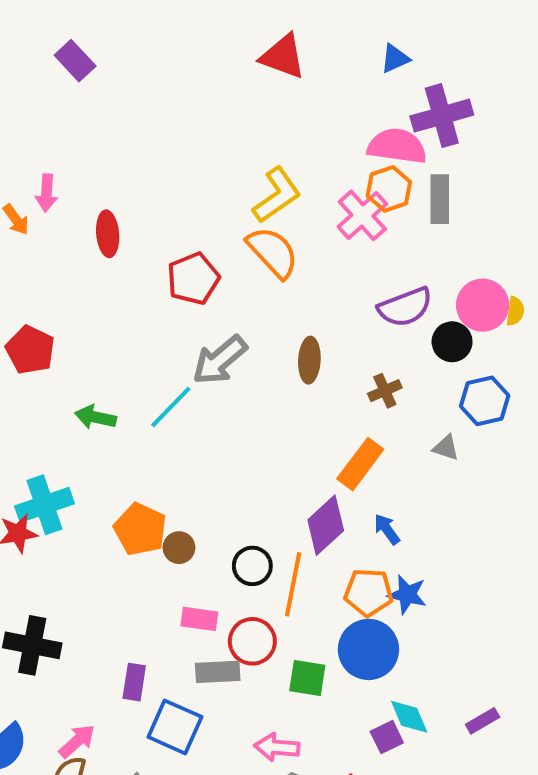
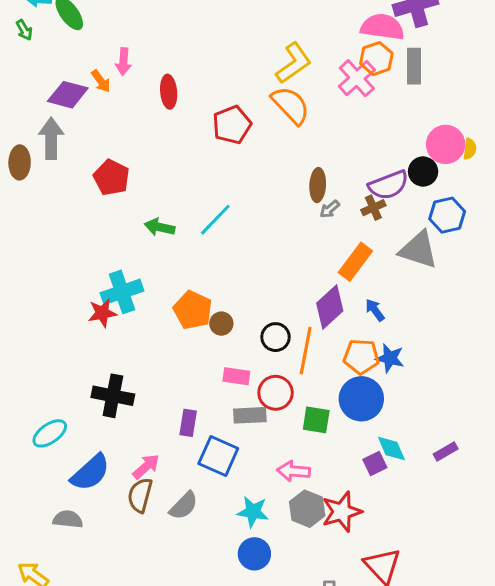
purple semicircle: (405, 307) -> (388, 185), moved
gray arrow: (220, 360) -> (330, 209), moved, size x0.5
gray triangle: (446, 448) -> (419, 250), size x2.0

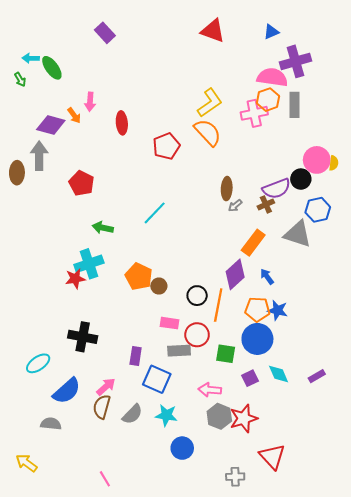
pink cross: (357, 78) -> (254, 113), turned 30
green arrow: (160, 227) -> (103, 228), moved
purple square: (375, 464) -> (250, 378), moved
cyan star: (253, 512) -> (166, 415), moved

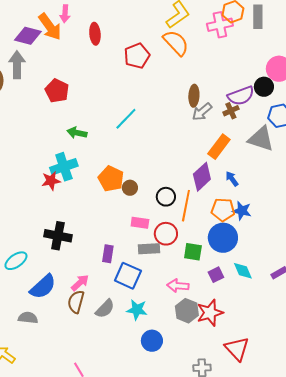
orange arrow: (74, 115) -> (50, 27), size x1.8
gray arrow: (235, 206) -> (202, 112), size x1.5

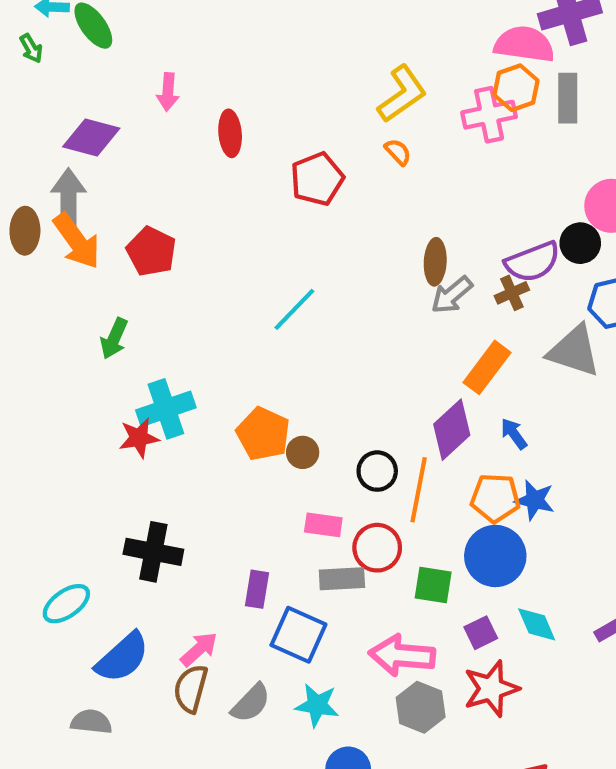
orange arrow: (50, 27) -> (77, 241), moved
orange semicircle: (176, 43) -> (398, 152), size x0.5
green arrow: (77, 133) -> (114, 338), moved, turned -78
pink arrow: (178, 286) -> (402, 655), size x1.4
red star: (210, 313) -> (491, 689), moved

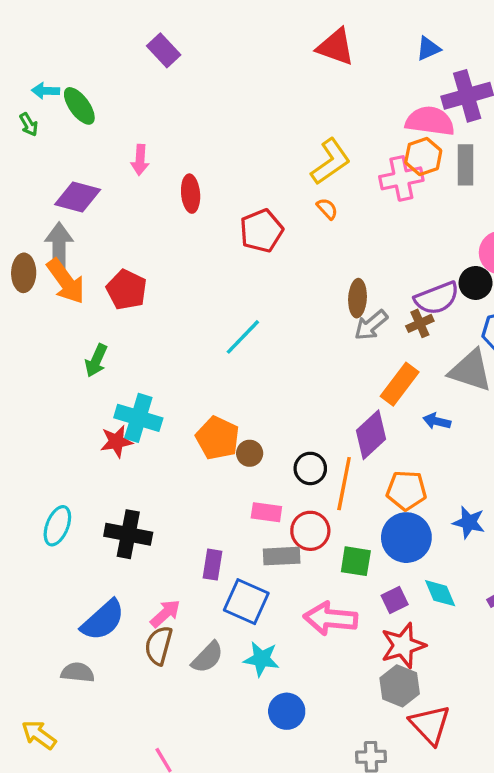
cyan cross: (166, 409) -> (138, 418), turned 36
blue arrow: (514, 434) -> (437, 421), moved, turned -40
blue star: (535, 500) -> (469, 522), moved
cyan ellipse: (66, 604) -> (57, 526), moved, turned -33
gray hexagon: (421, 707) -> (400, 686), moved

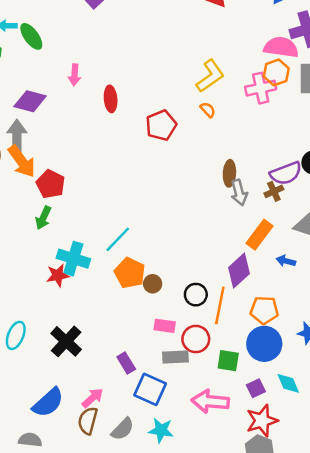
red pentagon: (127, 290) -> (51, 184), moved
gray arrow: (371, 325) -> (239, 193), turned -65
cyan line: (243, 337) -> (118, 239), moved
black cross: (128, 534) -> (66, 341), turned 32
purple rectangle: (213, 565) -> (126, 363), turned -40

